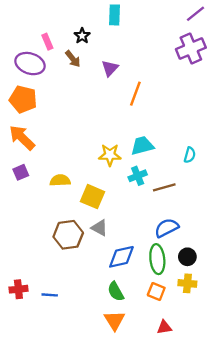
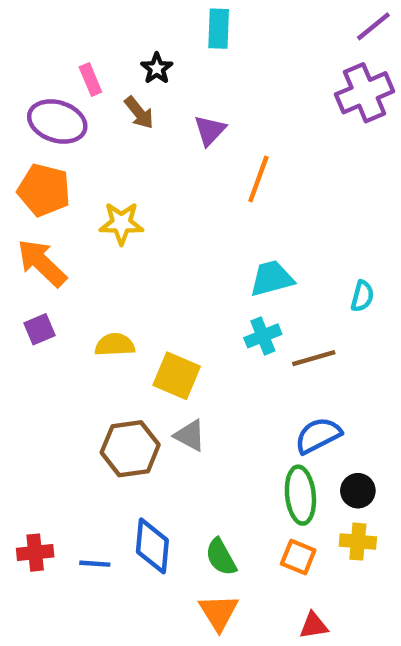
yellow star: (110, 155) -> (121, 223), moved
blue diamond: (121, 257) -> (152, 546), moved, turned -72

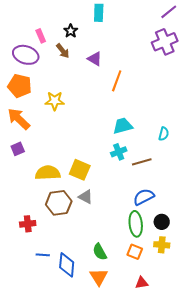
purple triangle: (210, 130) -> (95, 59), turned -42
yellow semicircle: (115, 345) -> (48, 173), moved, size x1.4
blue diamond: (152, 546) -> (67, 265), moved
red cross: (35, 553) -> (28, 224), moved

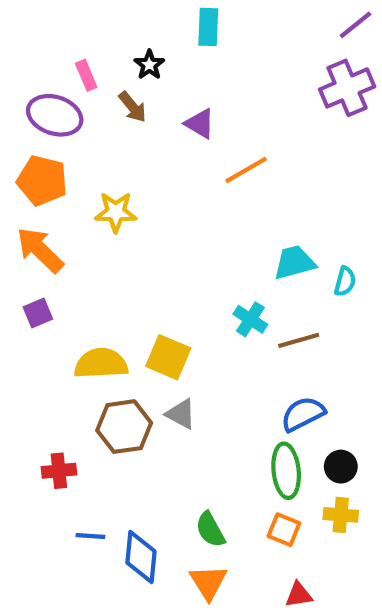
orange line: (117, 81) -> (246, 170), turned 40
cyan trapezoid: (123, 126) -> (294, 263), moved
cyan cross: (119, 152) -> (250, 319), turned -35

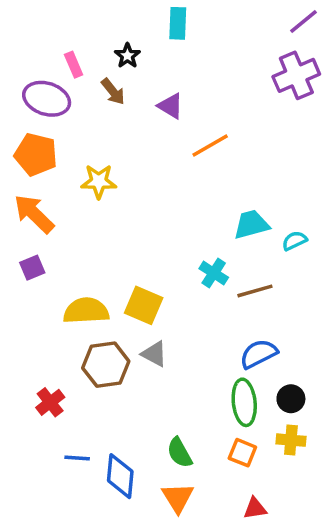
cyan semicircle: (345, 281) -> (295, 241), turned -130
red cross: (59, 471) -> (50, 402), turned -32

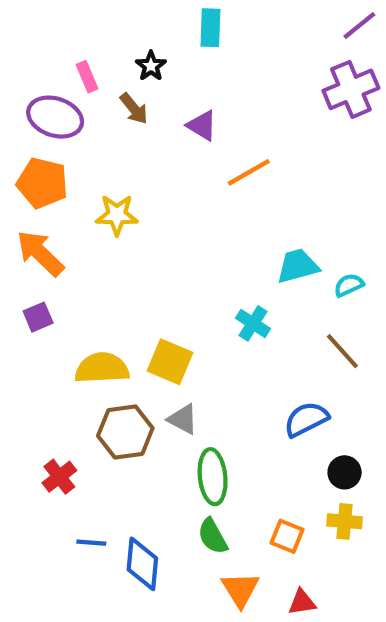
brown line: (255, 291) -> (342, 351), moved, turned 64
green ellipse: (244, 402) -> (213, 477), moved
orange triangle: (178, 498) -> (240, 589), moved

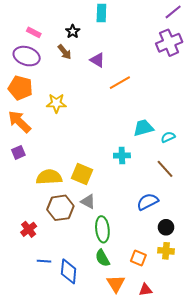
pink rectangle: (87, 77) -> (34, 32), moved, turned -40
cyan cross: (253, 323) -> (122, 155), turned -35

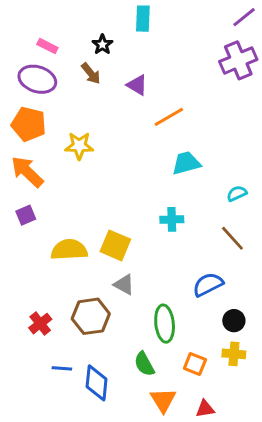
cyan trapezoid: (143, 128) -> (186, 163), moved
brown hexagon: (60, 208) -> (91, 316), moved
green ellipse: (102, 229) -> (165, 324), moved

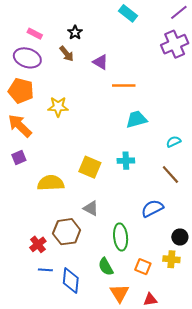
cyan rectangle: (143, 19) -> (128, 13), moved, turned -54
orange line: (169, 117) -> (124, 85), turned 30
yellow square: (115, 245) -> (90, 167), moved
black circle: (234, 321) -> (180, 237), moved
red cross: (40, 324) -> (38, 244), moved

